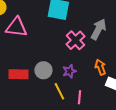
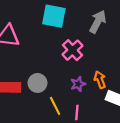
gray arrow: (98, 29) -> (98, 22), moved
purple star: (69, 71) -> (78, 84), moved

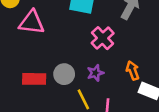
purple star: (78, 84) -> (95, 73), moved

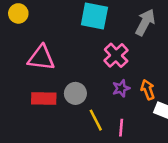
pink triangle: (32, 22) -> (41, 58), moved
purple star: (95, 73) -> (121, 88), moved

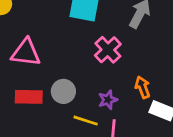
purple star: (121, 88) -> (108, 100), moved
yellow line: (96, 120) -> (86, 121), turned -45

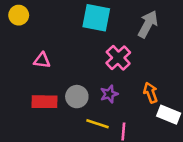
pink triangle: (26, 53) -> (42, 60), size x0.6
purple star: (108, 100) -> (109, 94), moved

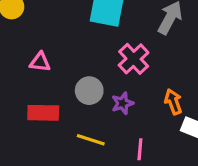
gray circle: (77, 97) -> (89, 91), moved
yellow line: (98, 124) -> (91, 140), moved

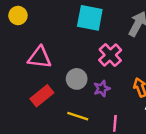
pink triangle: (40, 62) -> (40, 57), size x1.5
red rectangle: (43, 113) -> (42, 96), turned -40

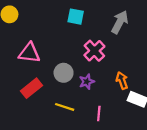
cyan square: (90, 18) -> (76, 17), size x0.7

